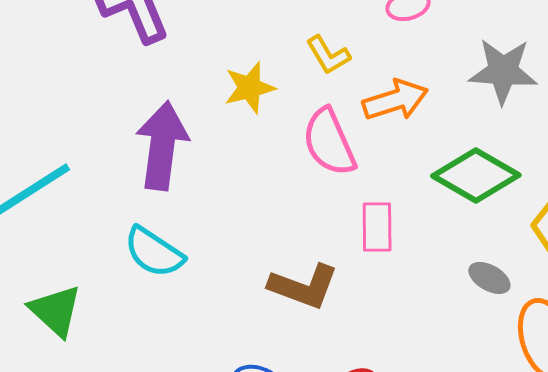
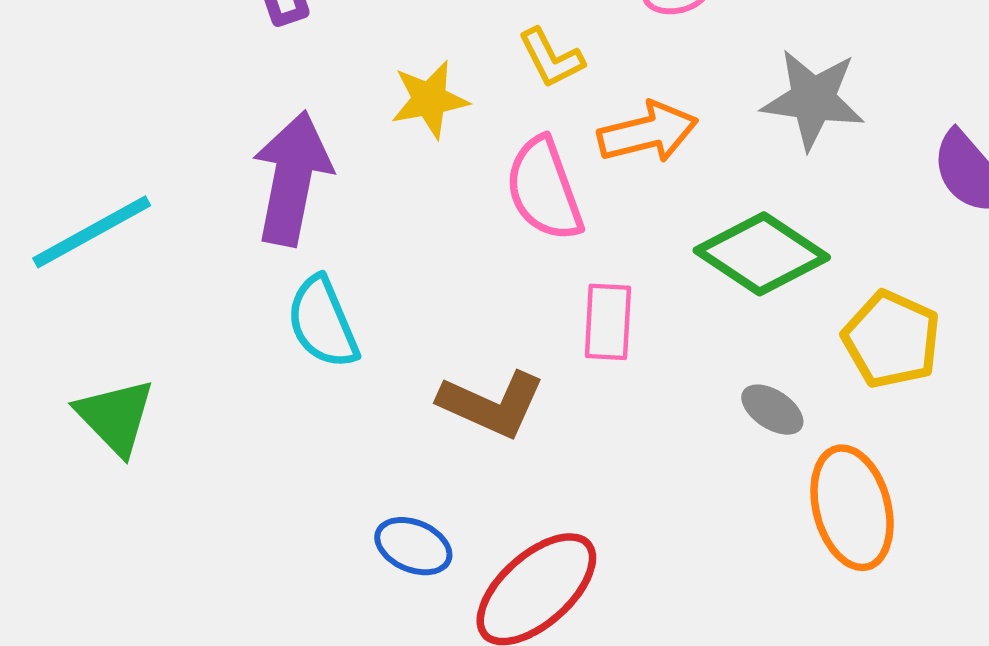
cyan semicircle: (154, 252) -> (323, 322), moved, turned 30

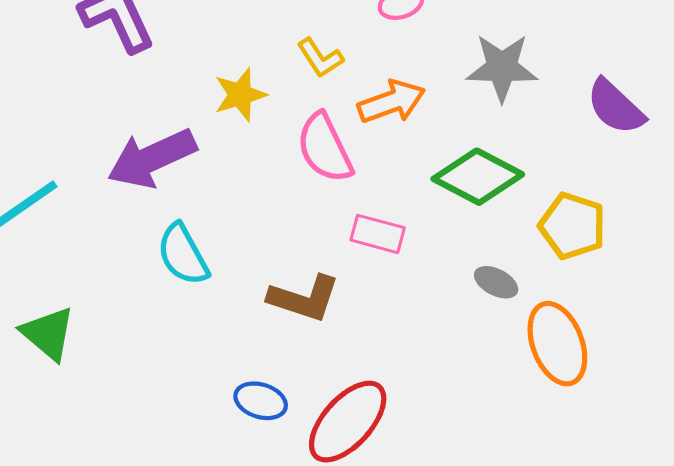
purple arrow: (292, 178) -> (152, 158), turned -120
pink rectangle: (608, 322) -> (378, 234), turned -72

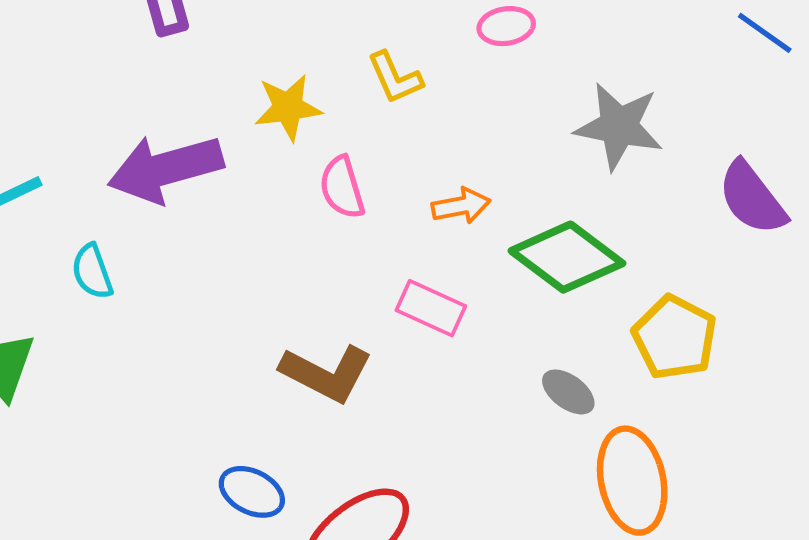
orange arrow: (392, 102) -> (461, 206), moved, size x0.7
pink semicircle: (325, 148) -> (342, 187), moved, size x0.7
cyan semicircle: (183, 254) -> (92, 272), moved, size x0.7

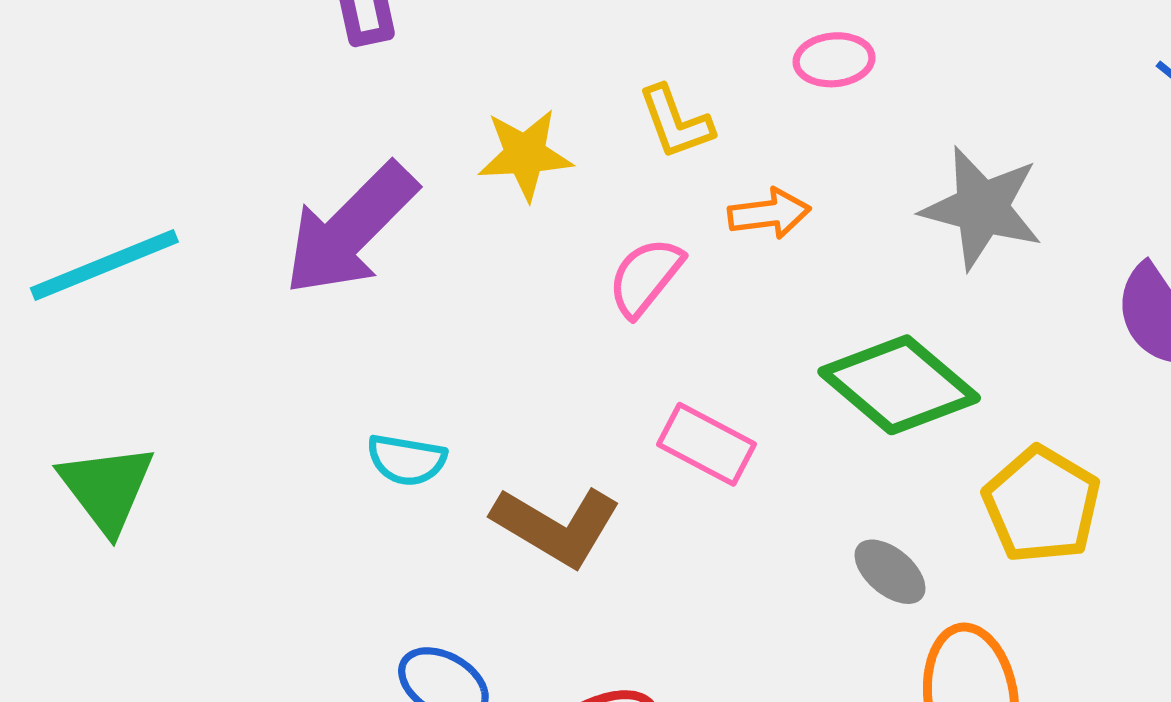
purple arrow: (166, 169) -> (350, 229), turned -33
pink semicircle: (342, 187) -> (645, 277), moved, turned 52
orange arrow: (461, 206) -> (769, 214), moved
cyan semicircle: (92, 272) -> (407, 460), moved, turned -64

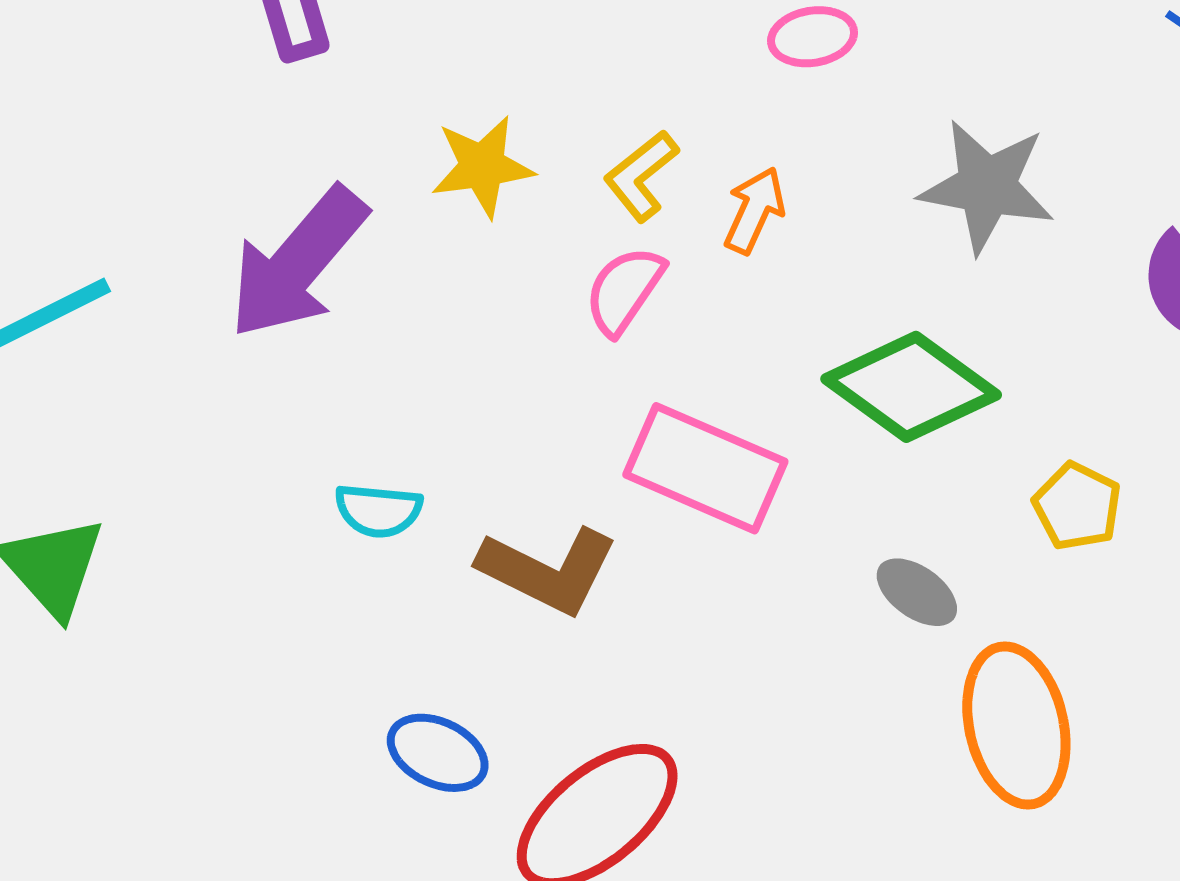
yellow L-shape: (676, 122) -> (641, 176), moved, turned 76
orange arrow: (769, 214) -> (754, 210), turned -54
pink rectangle: (706, 444) -> (705, 468), size x1.5
yellow pentagon: (1042, 505) -> (1077, 506), size x0.7

